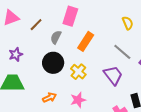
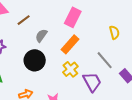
pink rectangle: (70, 16) -> (73, 17), moved
yellow cross: (78, 72) -> (70, 69), moved

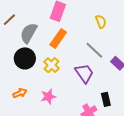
gray semicircle: (41, 36) -> (29, 33), size x1.5
yellow cross: (70, 69) -> (52, 65), moved

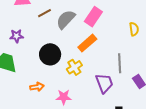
yellow semicircle: (101, 22) -> (134, 29), moved
gray semicircle: (29, 33) -> (66, 19), moved
gray line: (94, 50) -> (120, 63), turned 30

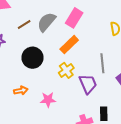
brown line: (44, 13) -> (24, 25), moved
yellow cross: (74, 67) -> (66, 70), moved

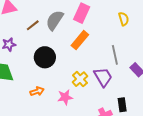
yellow cross: (66, 70) -> (80, 79), moved

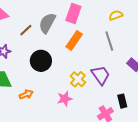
yellow semicircle: (124, 19) -> (116, 15), turned -88
gray line: (115, 55) -> (109, 41), moved
orange arrow: (37, 91) -> (26, 94), moved

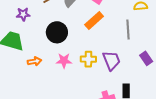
yellow cross: (78, 79) -> (88, 59), turned 35
pink star: (65, 99) -> (64, 61), moved

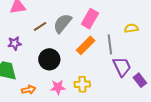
gray line: (128, 30) -> (110, 44), moved
purple trapezoid: (111, 60) -> (122, 67), moved

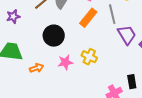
purple star: (15, 43) -> (13, 17), moved
yellow cross: (82, 84) -> (89, 57), turned 35

